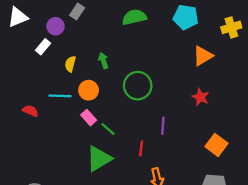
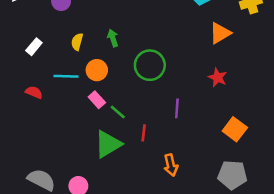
white rectangle: (43, 47) -> (34, 47), moved
red line: (141, 148) -> (144, 133), moved

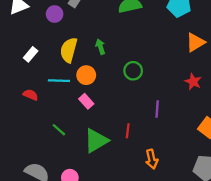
yellow semicircle: (77, 42) -> (69, 50), size x1.6
green circle: (150, 65) -> (133, 71), size x0.7
green line: (118, 112) -> (59, 130), moved

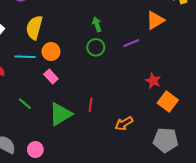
green arrow: (100, 47) -> (97, 24), moved
red star: (193, 82) -> (153, 81), moved
purple line: (157, 109) -> (131, 43), moved, turned 63
orange arrow: (152, 159) -> (124, 123), moved, turned 72

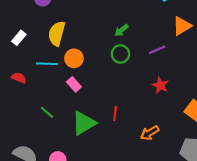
green arrow: (97, 24) -> (122, 30), turned -112
red star: (153, 81) -> (160, 85), moved

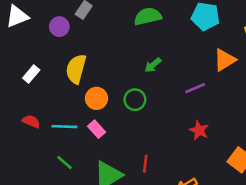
green circle: (120, 54) -> (135, 100), moved
cyan line: (47, 64) -> (64, 127), moved

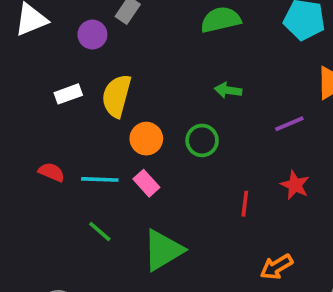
green arrow: (153, 65) -> (228, 90), turned 48
white rectangle: (31, 74) -> (68, 94), moved, turned 30
red line: (145, 164) -> (245, 204), moved

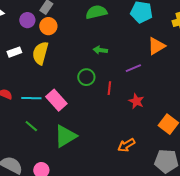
orange circle: (146, 139) -> (48, 26), moved
pink rectangle: (146, 183) -> (56, 100), size x1.5
red line: (245, 204) -> (109, 88), moved

